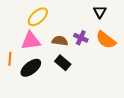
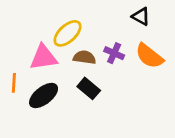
black triangle: (100, 12) -> (141, 16), turned -32
yellow ellipse: (38, 17) -> (68, 33), moved

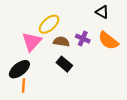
pink triangle: (44, 57) -> (32, 42), turned -40
orange line: (14, 83) -> (23, 86), moved
black ellipse: (44, 96) -> (19, 69), moved

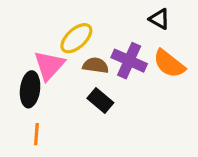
purple cross: (83, 39) -> (129, 61), size x1.5
black ellipse: (19, 69) -> (30, 89), moved, turned -45

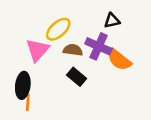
black triangle: (159, 19) -> (112, 21), moved, turned -42
orange semicircle: (169, 64) -> (119, 60), moved
black ellipse: (30, 89) -> (23, 85), moved

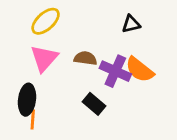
yellow ellipse: (58, 29) -> (46, 21), moved
purple cross: (99, 46) -> (115, 71), moved
black rectangle: (77, 77) -> (94, 104), moved

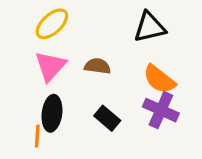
black triangle: (131, 24) -> (150, 27), size x1.5
purple cross: (115, 71) -> (161, 110), moved
black ellipse: (27, 100) -> (52, 113), moved

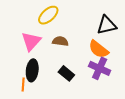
yellow ellipse: (52, 24) -> (48, 15), moved
black triangle: (150, 27) -> (107, 25), moved

